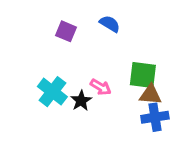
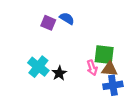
blue semicircle: (110, 24) -> (67, 18), moved
pink arrow: (101, 87) -> (92, 68), moved, turned 40

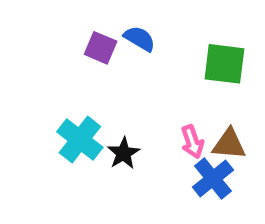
green square: (104, 55) -> (224, 64), moved
blue cross: (113, 85) -> (213, 179), moved, turned -30

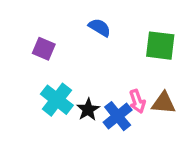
purple square: (101, 48) -> (44, 49), moved
blue cross: (213, 179) -> (118, 116), moved

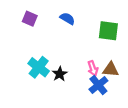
purple square: (44, 49) -> (30, 19), moved
blue cross: (118, 116) -> (98, 85), moved

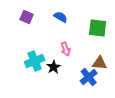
cyan cross: (39, 67) -> (35, 61), turned 30
pink arrow: (93, 68) -> (66, 49), moved

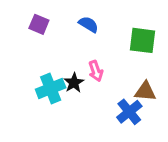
black star: (54, 67) -> (74, 83), moved

